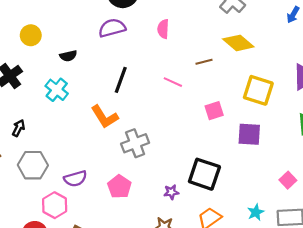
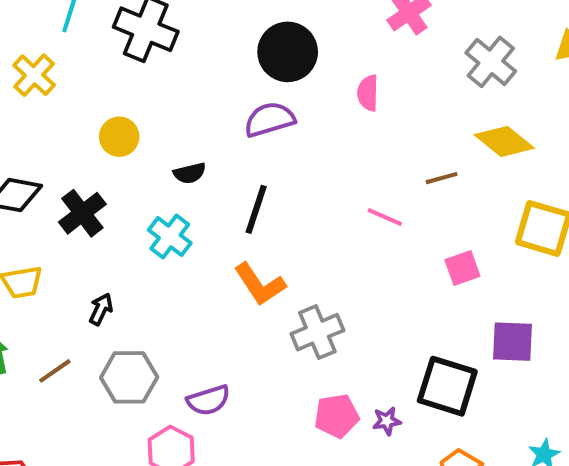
pink semicircle: (163, 29) -> (368, 93), moved
black line: (121, 80) -> (256, 209), moved
purple square: (249, 134) -> (513, 342), moved
pink pentagon: (119, 187) -> (337, 416), moved, turned 30

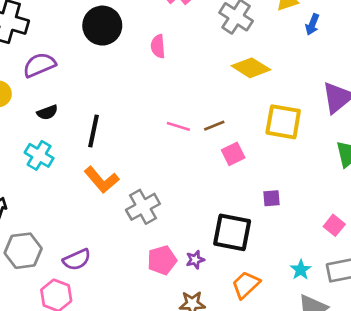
purple semicircle: (270, 119) -> (39, 65), moved
brown line: (442, 178) -> (214, 126), moved
purple square: (513, 342) -> (271, 198), size x0.6

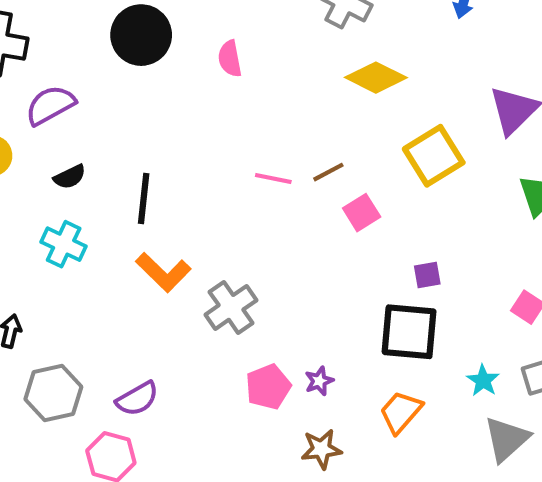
yellow square: (283, 122) -> (434, 156), turned -36
black square: (232, 232) -> (409, 332), moved

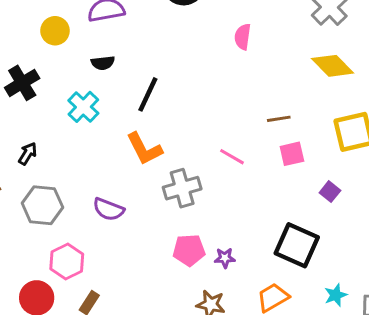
pink semicircle: (230, 59) -> (243, 37), moved
pink line: (273, 178) -> (232, 157), moved
purple square: (427, 275) -> (330, 192), moved, turned 30
purple semicircle: (137, 399) -> (109, 209), moved, turned 32

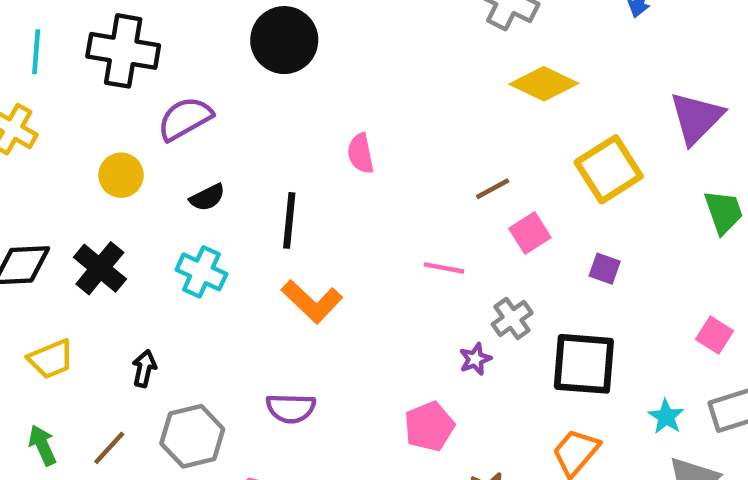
pink semicircle: (243, 37) -> (361, 153), moved
gray cross: (182, 188) -> (512, 318), moved, size x0.7
purple star: (225, 258) -> (475, 359), moved

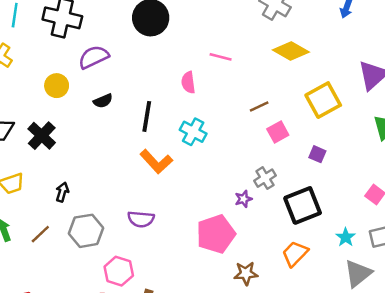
pink line: (444, 268) -> (221, 57), moved
cyan cross: (201, 272) -> (193, 132), moved
black square: (584, 364) -> (303, 205), turned -30
pink pentagon: (429, 426) -> (216, 234), size x1.4

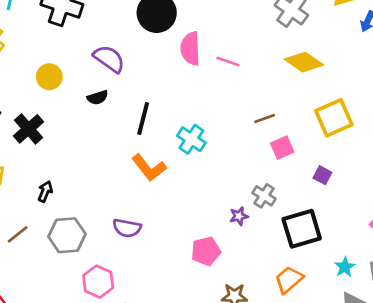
purple semicircle: (94, 57) -> (109, 59), moved, turned 56
pink semicircle: (188, 82) -> (190, 49), moved, size x1.4
gray cross: (265, 178) -> (264, 196), turned -30
pink pentagon: (216, 234) -> (206, 251), size x0.7

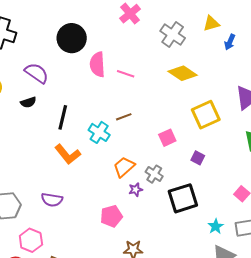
brown line: (265, 118) -> (124, 117), moved
orange trapezoid: (289, 280) -> (124, 167), moved

